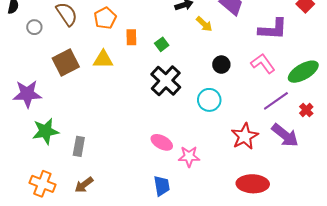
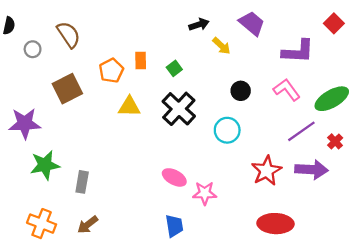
orange pentagon: (105, 18) -> (111, 71), moved
yellow triangle: (103, 59) -> (129, 107), moved
purple arrow: (285, 135) -> (311, 170), turned -36

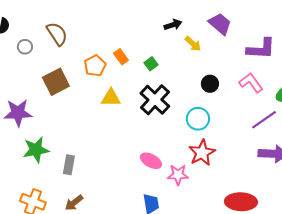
orange rectangle: (141, 60) -> (121, 57), turned -35
red star: (267, 171) -> (202, 153), moved

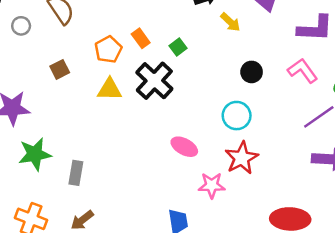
brown square: (56, 82) -> (60, 69), size x0.6
yellow triangle: (111, 98) -> (110, 89), moved
black cross: (155, 100) -> (154, 81), moved
pink ellipse: (151, 161) -> (184, 147), moved

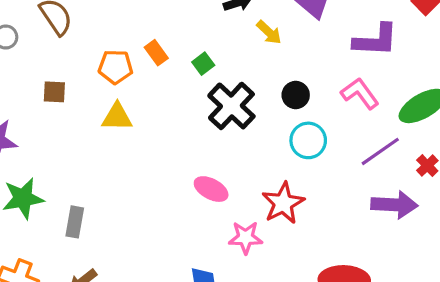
orange pentagon: (108, 50) -> (115, 67), turned 30
brown square: (60, 69) -> (54, 92), turned 30
black cross: (154, 81) -> (231, 106), moved
cyan circle: (237, 116) -> (308, 140), moved

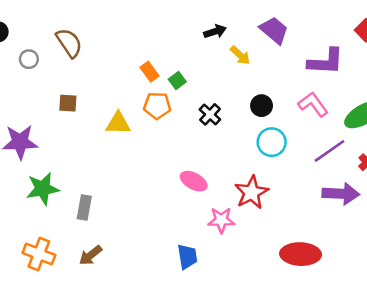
green square: (203, 64) -> (177, 80), moved
orange pentagon: (115, 67) -> (157, 106), moved
black cross: (231, 106) -> (210, 114), size x0.6

